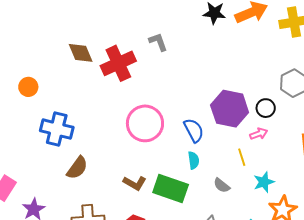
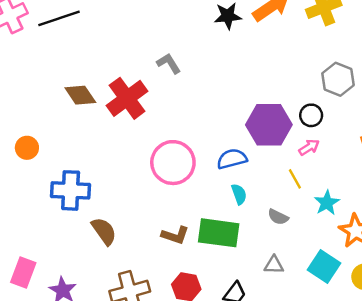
blue semicircle: (194, 130) -> (232, 159), turned -65
brown semicircle: (77, 168) -> (104, 231), turned -60

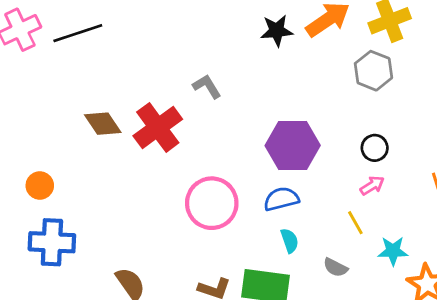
gray hexagon: (338, 79) -> (373, 71), moved
purple hexagon: (269, 125) -> (293, 146), moved
blue cross: (71, 190) -> (52, 242), moved
cyan star: (327, 203) -> (393, 251), turned 30

